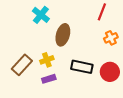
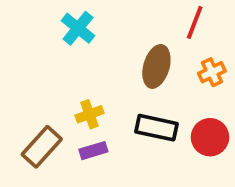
brown ellipse: (63, 35) -> (156, 66), moved
brown rectangle: (22, 65) -> (42, 147), moved

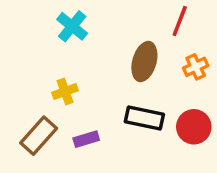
yellow cross: (90, 114) -> (65, 92), moved

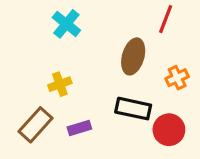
orange cross: (196, 67) -> (177, 78), moved
red circle: (194, 127) -> (169, 130), moved

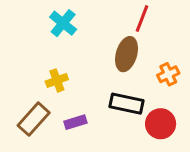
red line: (166, 19) -> (142, 19), moved

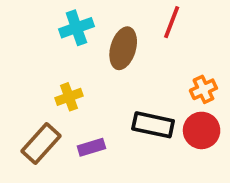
cyan cross: (63, 23) -> (76, 28), turned 32
brown ellipse: (127, 54) -> (123, 48), moved
red circle: (161, 124) -> (202, 130), moved

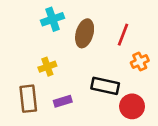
red line: (172, 22) -> (123, 35), moved
red circle: (202, 130) -> (132, 106), moved
brown rectangle: (41, 143) -> (28, 99), turned -48

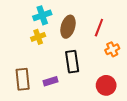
yellow cross: (47, 67) -> (38, 37), moved
black rectangle: (105, 86) -> (72, 62), moved, turned 70

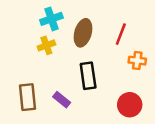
orange cross: (112, 49) -> (137, 61), turned 32
purple rectangle: (50, 81) -> (62, 100), turned 56

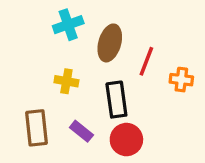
red line: (121, 34) -> (146, 61), moved
yellow cross: (46, 45) -> (66, 81), moved, turned 30
red circle: (130, 105) -> (126, 140), moved

